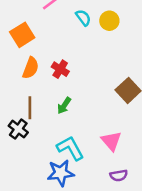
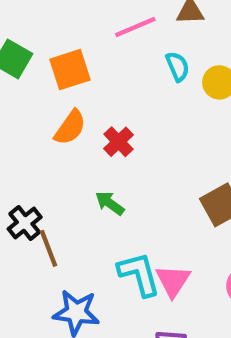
green arrow: (64, 106) -> (110, 203), turned 78
brown line: (30, 108) -> (49, 248), moved, turned -35
cyan L-shape: (70, 148) -> (139, 274), moved

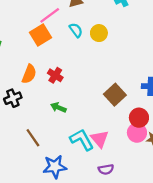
orange square: (70, 70) -> (41, 35), moved
black cross: (25, 223) -> (13, 98), moved, turned 30

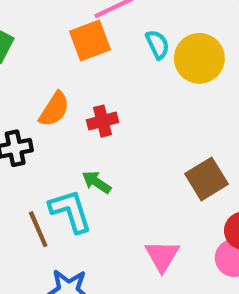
yellow circle: (99, 33) -> (199, 58), size x1.5
red cross: (55, 75) -> (102, 121), turned 32
cyan L-shape: (82, 140) -> (70, 211), moved

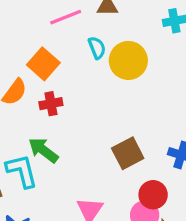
orange square: (90, 40) -> (43, 64), moved, turned -32
green arrow: (97, 182) -> (43, 150), size x1.4

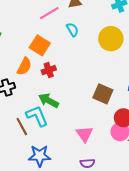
yellow circle: (128, 60) -> (111, 39), moved
brown square: (128, 153) -> (103, 94), turned -30

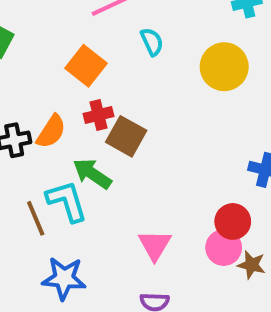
orange semicircle: (24, 66) -> (51, 132), moved
brown square: (103, 94) -> (126, 136), moved

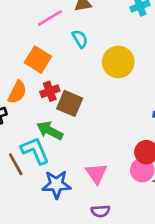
yellow circle: (224, 67) -> (118, 62), moved
orange semicircle: (51, 132) -> (17, 92), moved
blue star: (64, 278) -> (56, 184), moved

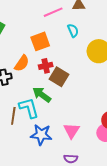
orange square: (38, 60) -> (40, 41), turned 30
brown line: (16, 164) -> (13, 116), turned 30

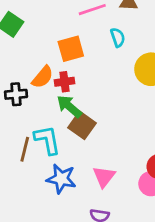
red cross: (46, 66) -> (64, 82), moved
brown square: (59, 77) -> (82, 125), moved
green arrow: (42, 95) -> (69, 106), moved

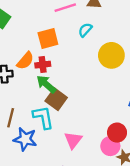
cyan semicircle: (118, 37) -> (85, 30), turned -120
cyan L-shape: (47, 140) -> (43, 117), moved
blue star: (61, 179) -> (25, 139), moved

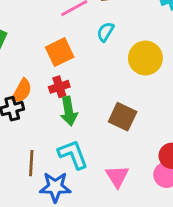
orange semicircle: (25, 61) -> (22, 91), moved
green arrow: (46, 84) -> (69, 111), turned -130
brown square: (56, 99) -> (123, 117), moved

